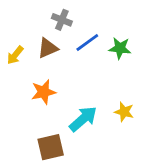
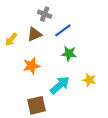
green star: (120, 48) -> (69, 54), moved

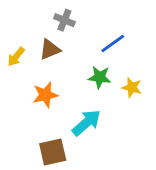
blue line: (63, 30) -> (113, 44), moved
yellow star: (89, 80) -> (132, 88), moved

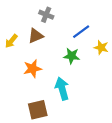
yellow star: (132, 88) -> (101, 47), moved
cyan arrow: (86, 123) -> (62, 89), turned -65

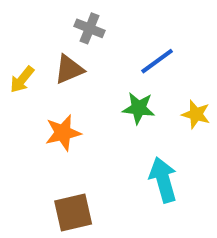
yellow star: (101, 47) -> (196, 114), moved
cyan arrow: (62, 89) -> (163, 180), moved

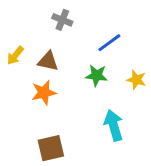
brown triangle: (69, 69) -> (48, 61), moved, turned 35

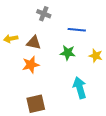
blue line: (109, 43) -> (77, 30), turned 42
yellow arrow: (15, 56) -> (11, 39), turned 40

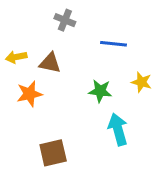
green star: (68, 53) -> (100, 91), moved
orange star: (31, 65) -> (29, 94), moved

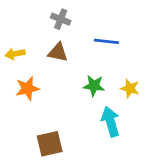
brown triangle: (50, 63) -> (58, 52), moved
yellow star: (142, 82) -> (130, 88), moved

